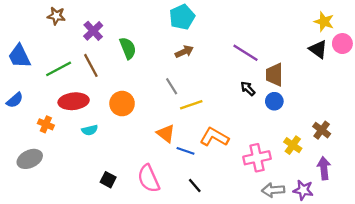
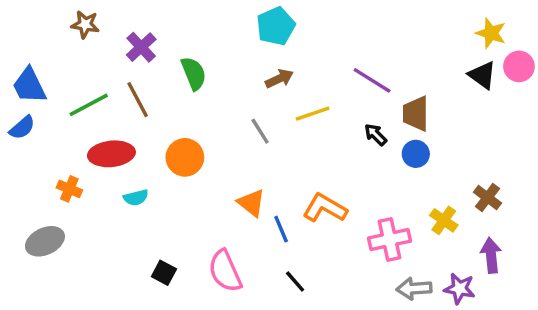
blue semicircle: (15, 100) -> (22, 128), moved
yellow line: (191, 105) -> (313, 114), moved
blue line: (185, 151) -> (281, 229), turned 48

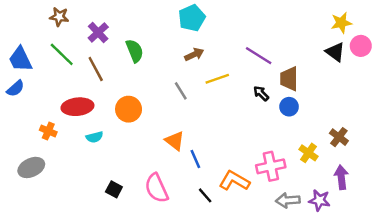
yellow star: (491, 33) -> (341, 23), turned -30
green line: (89, 105) -> (62, 54), moved, turned 72
orange L-shape: (325, 208) -> (234, 181), moved

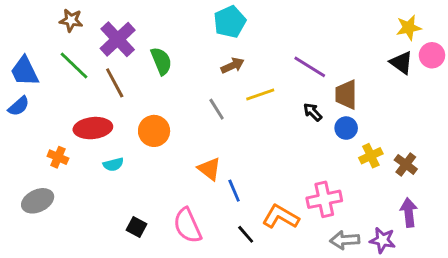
purple cross: (98, 33) -> (118, 39), size x1.4
yellow cross: (308, 153) -> (371, 156), moved, turned 30

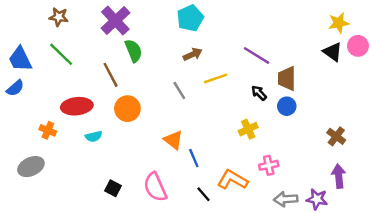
purple cross: (118, 39) -> (115, 21), moved
brown line: (115, 83) -> (111, 75), moved
yellow cross: (371, 156) -> (248, 129), moved
pink cross: (324, 199) -> (269, 165), size x0.7

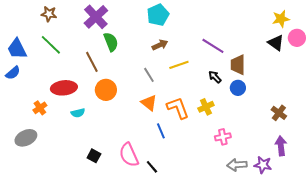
orange cross: (48, 130) -> (40, 108), turned 32
orange triangle: (173, 140) -> (149, 103), moved
orange L-shape: (232, 180) -> (178, 108), moved, turned 40
black line: (203, 194) -> (152, 167), moved

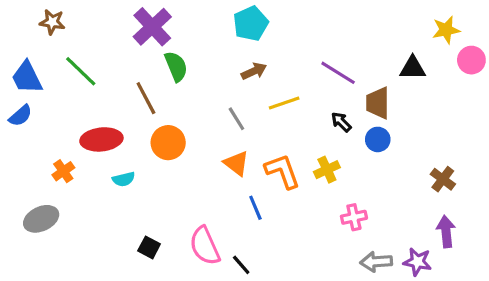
brown star: (49, 14) -> (52, 22), moved
black triangle: (276, 43) -> (413, 68), moved, turned -36

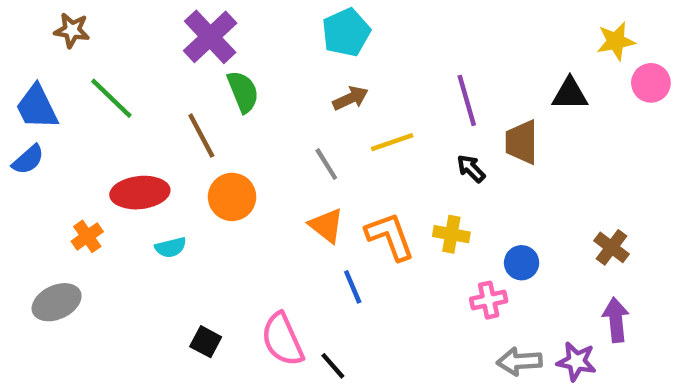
purple line: (338, 73) -> (467, 100), turned 42
blue circle: (378, 139) -> (522, 263), moved
yellow cross: (327, 170) -> (451, 234), turned 35

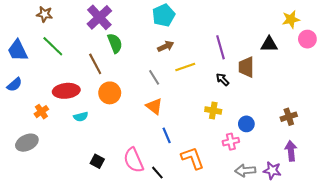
brown star: (72, 30) -> (45, 14), moved
blue semicircle: (28, 160) -> (14, 85), moved
orange L-shape: (390, 236) -> (193, 158), moved
brown cross: (611, 247) -> (289, 117), turned 35

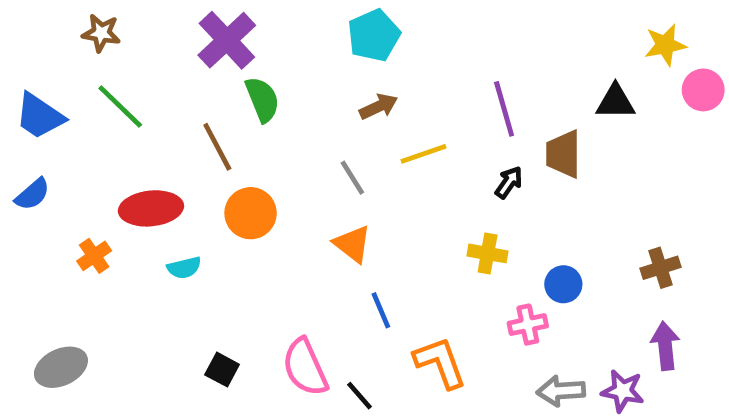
blue trapezoid: (18, 50) -> (40, 116), turned -30
black arrow: (223, 79) -> (509, 182), turned 80
gray ellipse: (27, 143) -> (61, 367), moved

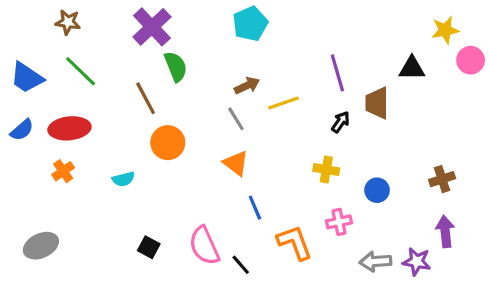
brown arrow: (379, 107) -> (247, 86), moved
red ellipse: (151, 208) -> (69, 128), moved
pink cross: (528, 325) -> (339, 222), moved

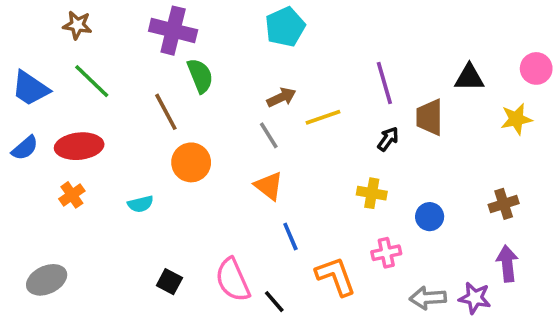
purple cross: (152, 27) -> (173, 31), turned -33
yellow star: (445, 30) -> (516, 119), moved

